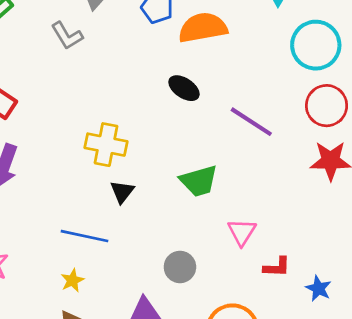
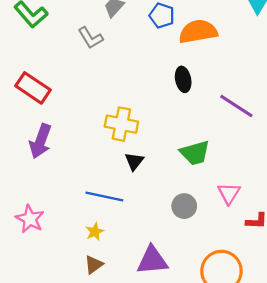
black ellipse: (184, 88) -> (183, 79), turned 45
gray circle: (180, 267) -> (184, 206), moved

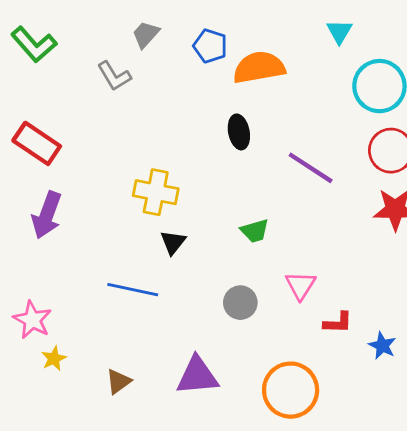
green trapezoid: (195, 153) -> (255, 231), size x0.7
yellow star: (95, 232) -> (54, 359), moved

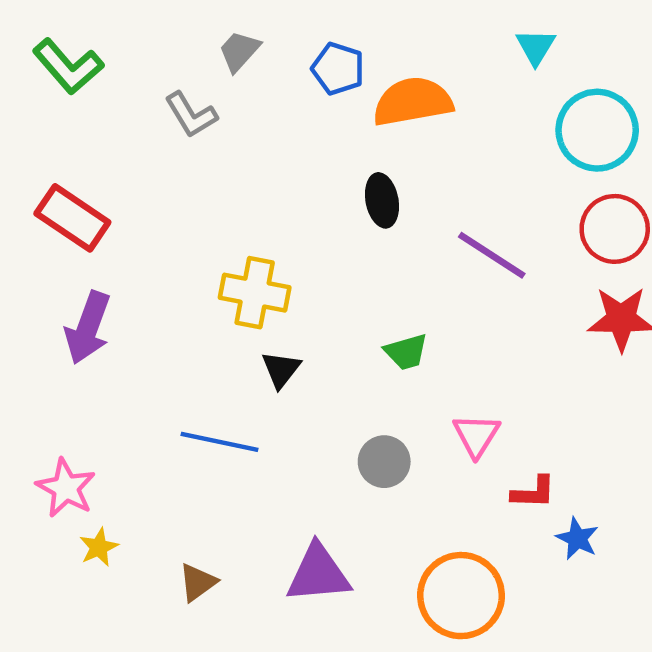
blue star: (382, 346) -> (577, 538), moved

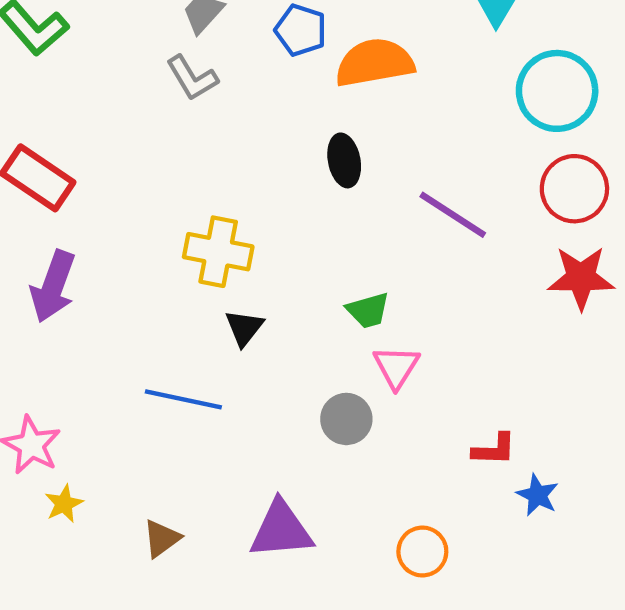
gray L-shape: (191, 115) -> (192, 78), moved
pink triangle: (476, 435) -> (396, 367), moved
orange circle: (461, 596) -> (422, 552), size x0.6

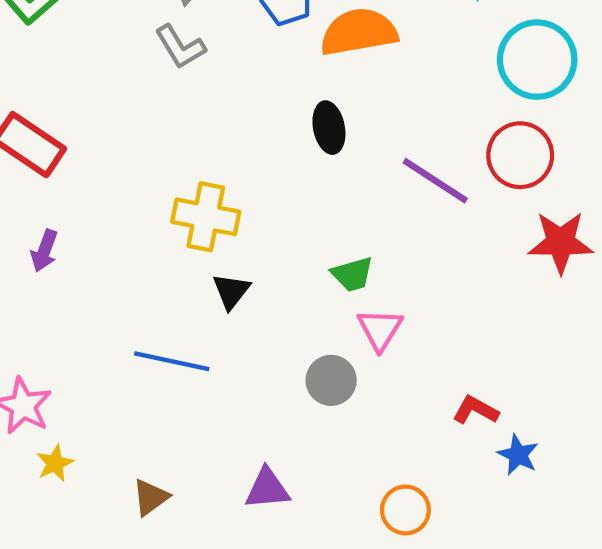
red circle: (574, 189) -> (520, 155), moved
purple arrow: (53, 286) -> (44, 251), size x0.6
red L-shape: (494, 449) -> (476, 410), turned -153
purple triangle: (281, 530) -> (267, 489), size x0.7

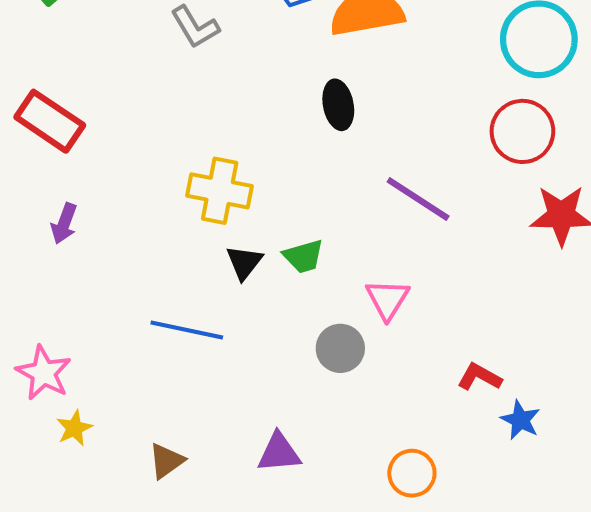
purple line: (435, 181) -> (418, 199), moved
green trapezoid: (352, 274) -> (303, 256), moved

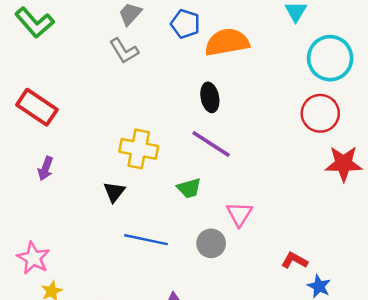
purple line: (418, 199) -> (211, 144), moved
black triangle: (244, 262) -> (114, 192), moved
blue line: (187, 330) -> (146, 240), moved

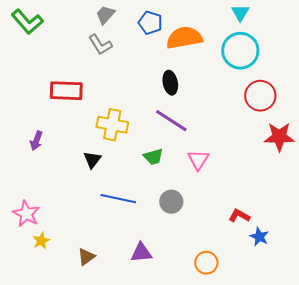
cyan circle: (330, 58) -> (240, 51), moved
red rectangle: (37, 107) -> (66, 91), moved, turned -32
pink triangle: (239, 214) -> (198, 160), moved

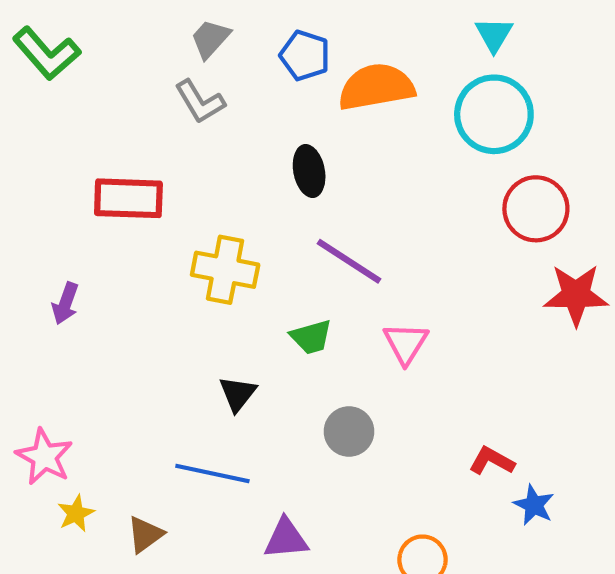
black ellipse: (170, 83) -> (309, 171), moved
black triangle: (92, 160) -> (238, 394), moved
blue line: (118, 199) -> (212, 474), moved
brown triangle: (86, 257) -> (145, 534), moved

